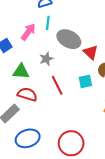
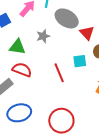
red line: (57, 85) -> (59, 73), moved

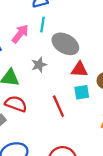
red triangle: (87, 33) -> (79, 69), moved, turned -42

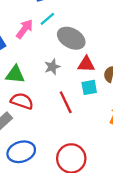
cyan line: (43, 25) -> (47, 19), turned 42
gray star: (39, 65) -> (52, 67), moved

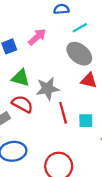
cyan line: (47, 19) -> (80, 28), moved
gray star: (52, 67) -> (48, 89), moved, size x1.5
cyan square: (89, 87) -> (86, 121), moved

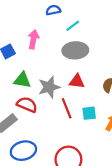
pink arrow: (37, 37) -> (33, 39), turned -30
gray ellipse: (79, 54) -> (75, 50), turned -35
red triangle: (89, 80) -> (77, 81), moved

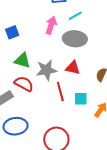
pink arrow: (33, 39) -> (51, 25), moved

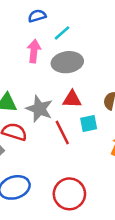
gray star: (46, 70) -> (39, 109), turned -30
cyan square: (81, 99) -> (89, 124), moved

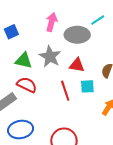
cyan line: (62, 33) -> (98, 20), moved
gray star: (39, 109) -> (50, 57), moved

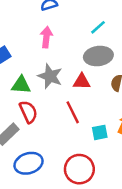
gray ellipse: (77, 35) -> (98, 56), moved
red semicircle: (27, 85) -> (28, 112), turned 48
cyan square: (87, 86) -> (100, 132), moved

